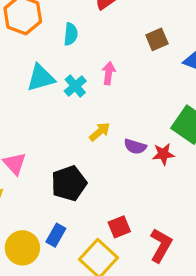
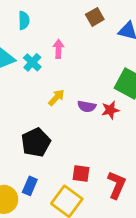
red square: (119, 227) -> (81, 173), turned 36

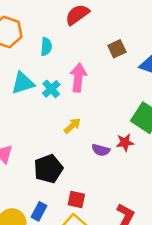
pink arrow: (58, 49) -> (78, 78), size x1.5
purple semicircle: (87, 106) -> (101, 150), moved
red square: (81, 173) -> (76, 199), moved

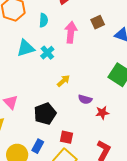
pink arrow: (78, 78) -> (71, 32), moved
red star: (125, 142) -> (102, 113), moved

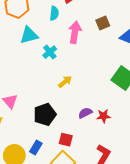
cyan semicircle: (44, 20) -> (54, 13), moved
cyan triangle: (26, 48) -> (29, 35), moved
purple semicircle: (85, 99) -> (85, 113), moved, turned 136

